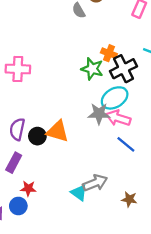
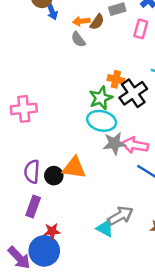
green star: (92, 69) -> (101, 98), turned -30
cyan ellipse: (115, 98) -> (102, 121), moved, turned 52
blue circle: (18, 206) -> (44, 251), size x1.6

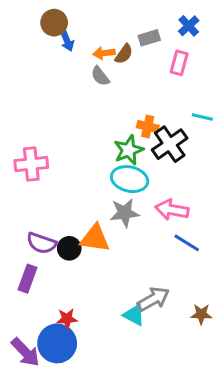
gray star: (114, 143) -> (125, 213), moved
purple semicircle: (32, 172) -> (42, 243), turned -75
purple rectangle: (33, 207) -> (27, 279), moved

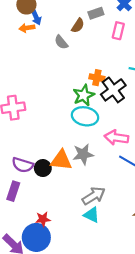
orange arrow: (104, 53) -> (27, 28), moved
gray star: (125, 213) -> (83, 154), moved
gray arrow: (153, 299) -> (94, 196), moved

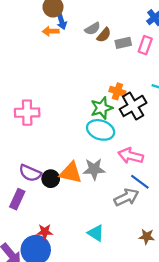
gray rectangle: (96, 13) -> (123, 43), moved
gray semicircle: (61, 42) -> (93, 29), moved, turned -88
gray arrow: (94, 196) -> (126, 197), moved

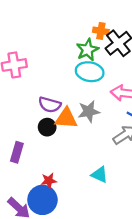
purple semicircle: (30, 173) -> (50, 105), moved

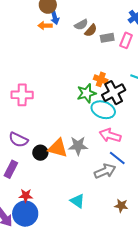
cyan ellipse: (90, 72) -> (103, 110), moved
purple semicircle: (50, 105) -> (18, 140), moved
red star: (49, 181) -> (26, 196), moved

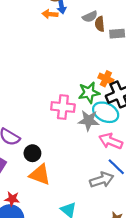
brown semicircle: (91, 30) -> (100, 24), turned 128
pink cross: (22, 95) -> (63, 107), moved
gray star: (78, 146) -> (89, 120), moved
orange triangle: (58, 148) -> (40, 175), moved

